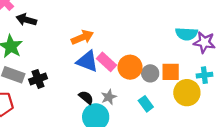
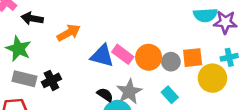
orange arrow: (82, 37) -> (69, 33), moved
gray star: (109, 97) -> (129, 92), size x1.5

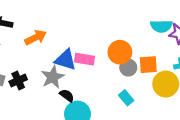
pink rectangle: (123, 54) -> (84, 59), turned -30
orange circle: (149, 57) -> (120, 52), moved
gray star: (129, 92) -> (53, 77), moved

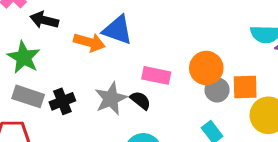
orange arrow: (36, 37) -> (89, 42), turned 40
blue triangle: (65, 60) -> (118, 30), moved
black semicircle: (67, 95) -> (140, 100), moved

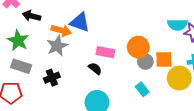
gray star: (111, 99) -> (57, 46), moved
black cross: (62, 101) -> (52, 78), moved

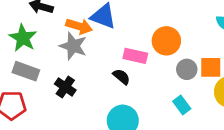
gray star: (57, 46) -> (73, 46), turned -30
orange circle: (138, 47) -> (166, 41), moved
black cross: (52, 78) -> (65, 87), turned -35

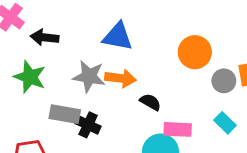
orange arrow: (79, 26) -> (120, 78), moved
pink rectangle: (135, 56) -> (178, 129), moved
gray rectangle: (26, 71) -> (65, 114), moved

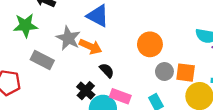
green star: (30, 77) -> (25, 25), turned 30
black cross: (88, 125) -> (86, 91), moved

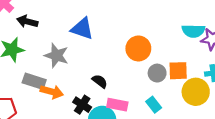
orange arrow: (91, 47) -> (52, 92), moved

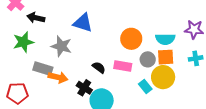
cyan semicircle: (193, 31) -> (165, 39), moved
yellow circle: (196, 92) -> (163, 77), moved
pink rectangle: (117, 105) -> (123, 66), moved

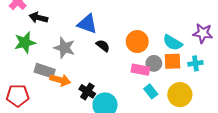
cyan semicircle: (165, 39) -> (173, 43), turned 30
cyan cross: (196, 58) -> (195, 63), moved
pink rectangle: (123, 66) -> (140, 70), moved
black semicircle: (99, 67) -> (103, 46), moved
yellow circle: (163, 77) -> (180, 95), moved

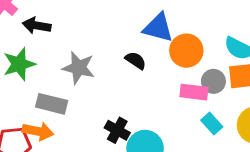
blue triangle: (87, 24) -> (158, 28), moved
orange arrow: (60, 80) -> (38, 131), moved

